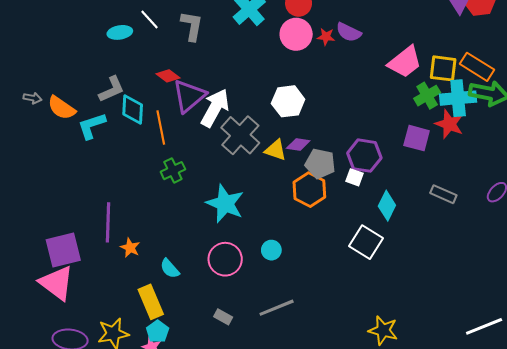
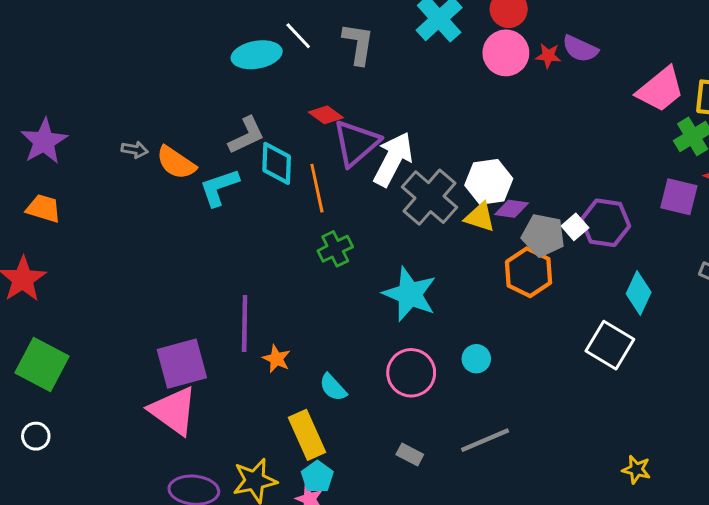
cyan ellipse: (120, 32) -> (257, 55), size x1.4
white hexagon: (288, 101) -> (489, 182), moved
white square: (354, 177) -> (575, 227), moved, turned 30
yellow star: (383, 330) -> (636, 470), size x0.7

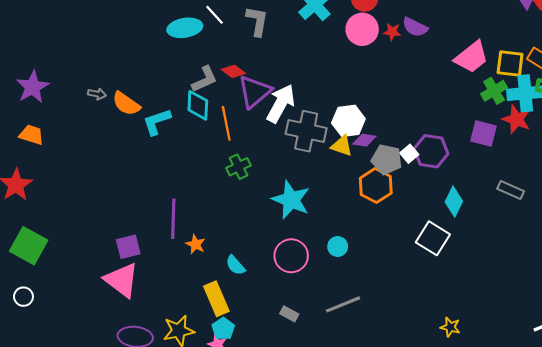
gray L-shape: (246, 135) -> (205, 79), moved
gray cross: (430, 197) -> (306, 131), turned -30
purple square: (182, 364) -> (128, 247), size x0.7

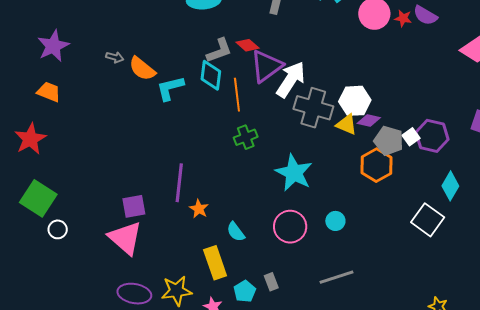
white circle: (23, 297) -> (58, 229), moved
gray rectangle: (289, 314) -> (271, 282), moved, turned 36
cyan pentagon: (223, 329) -> (245, 291), moved

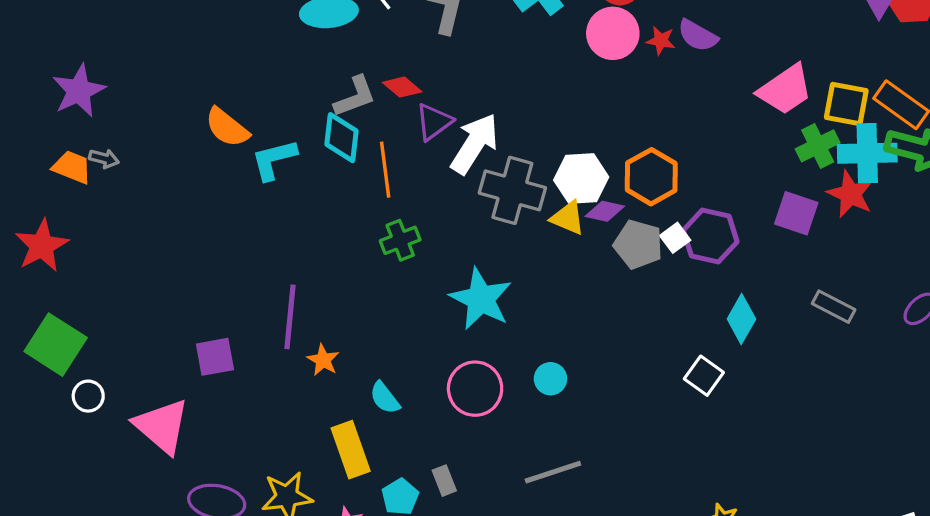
gray arrow: (115, 57) -> (104, 159), moved
purple triangle: (266, 66) -> (434, 122), size x0.7
orange hexagon: (376, 165) -> (651, 177), moved
white square: (428, 220) -> (704, 376), size x0.7
pink triangle: (125, 238) -> (162, 426), moved

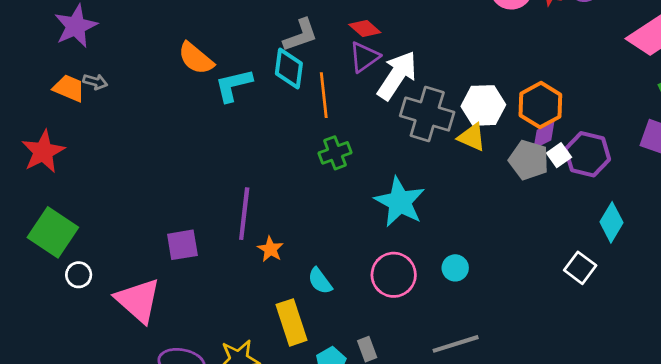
red diamond: (402, 87) -> (365, 29), moved
purple diamond: (605, 211) -> (544, 135), moved, turned -40

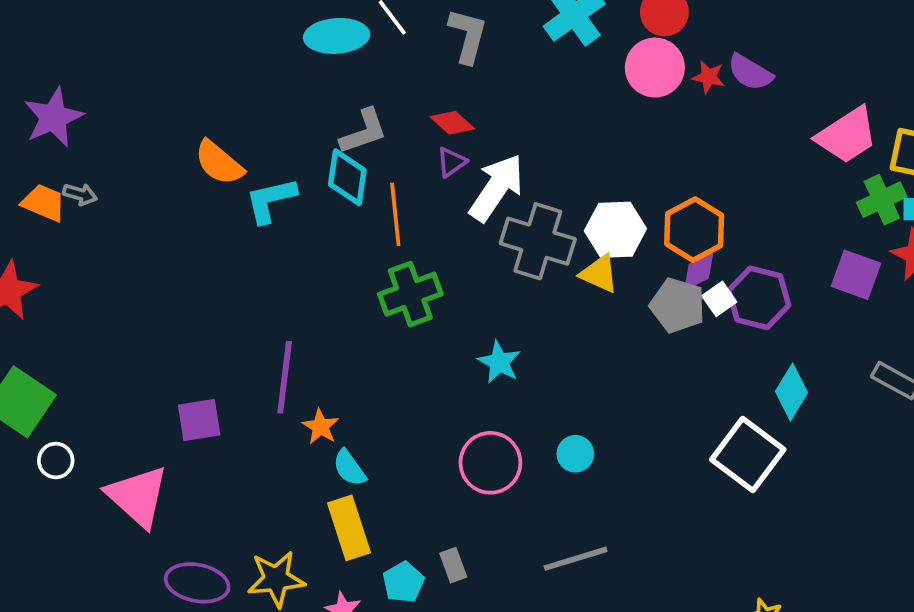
purple triangle: (364, 57) -> (451, 162), size x0.7
green cross: (335, 153) -> (410, 294), size x1.4
cyan star: (400, 202) -> (499, 362), size x0.6
white square: (580, 268) -> (748, 455), size x1.6
cyan semicircle: (320, 281) -> (349, 468), moved

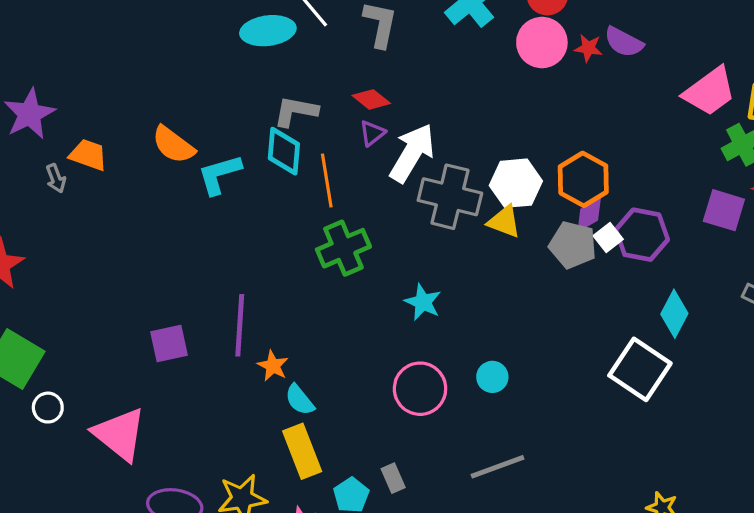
gray L-shape: (364, 132) -> (296, 111), turned -147
gray arrow: (80, 194) -> (56, 178), turned 56
orange trapezoid: (44, 203) -> (88, 155), moved
purple square: (199, 420) -> (169, 344), moved

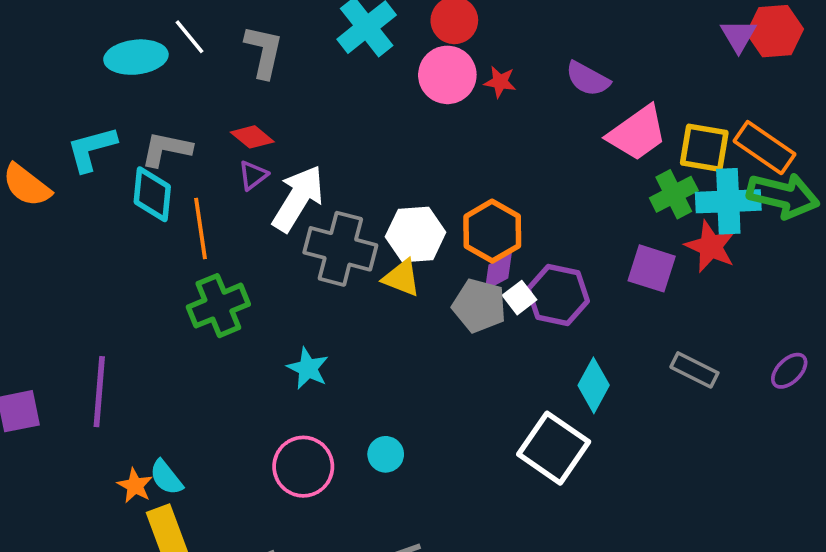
purple semicircle: (624, 42) -> (588, 79), moved
cyan L-shape: (219, 174) -> (91, 149), moved
orange star: (273, 366) -> (135, 486), moved

